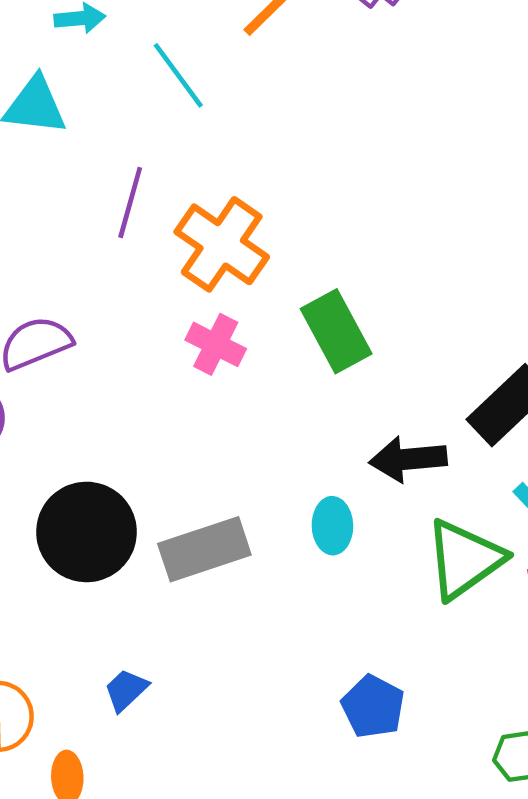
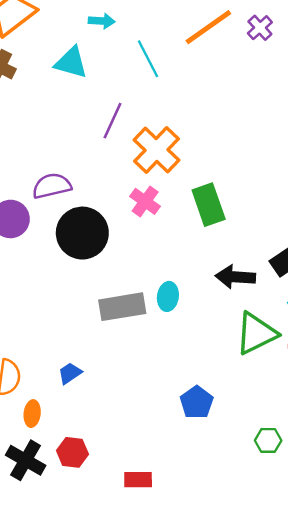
cyan ellipse: (332, 526) -> (168, 296), moved
black circle: (86, 532) -> (82, 233), moved

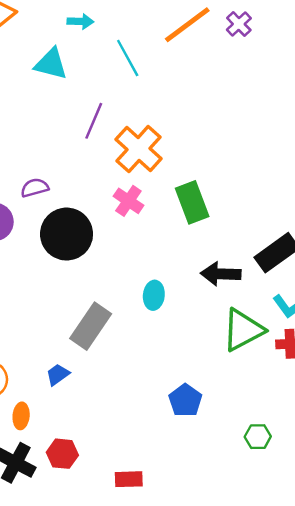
purple semicircle: (52, 186) -> (35, 188), size x0.7
gray rectangle: (122, 307) -> (91, 326), moved, turned -45

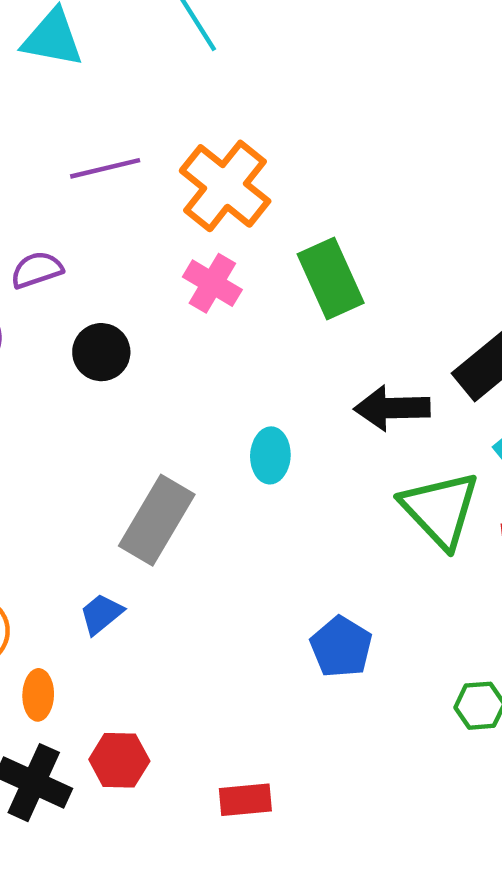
purple line: (94, 121) -> (105, 168), moved, turned 57
black circle: (67, 234) -> (101, 352), size x0.6
green triangle: (243, 330) -> (440, 510), turned -42

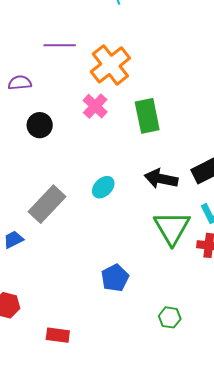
cyan ellipse: (270, 455) -> (103, 187), turned 30

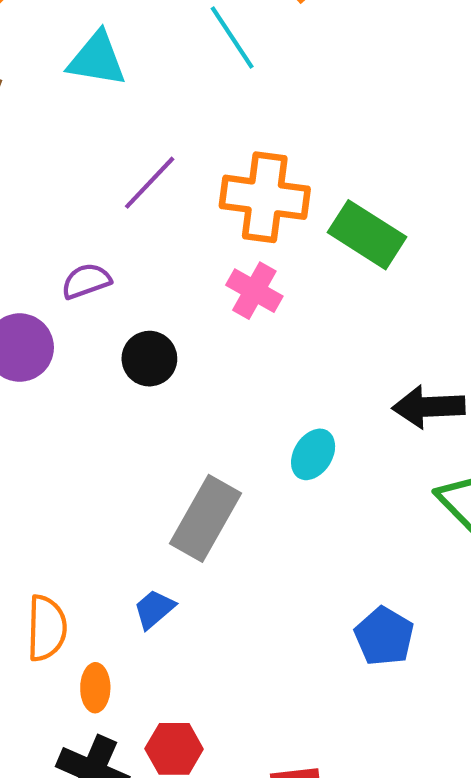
purple line: (60, 45) -> (150, 183), turned -32
orange cross: (110, 65) -> (265, 197), turned -30
green rectangle: (147, 116) -> (367, 235), moved, turned -32

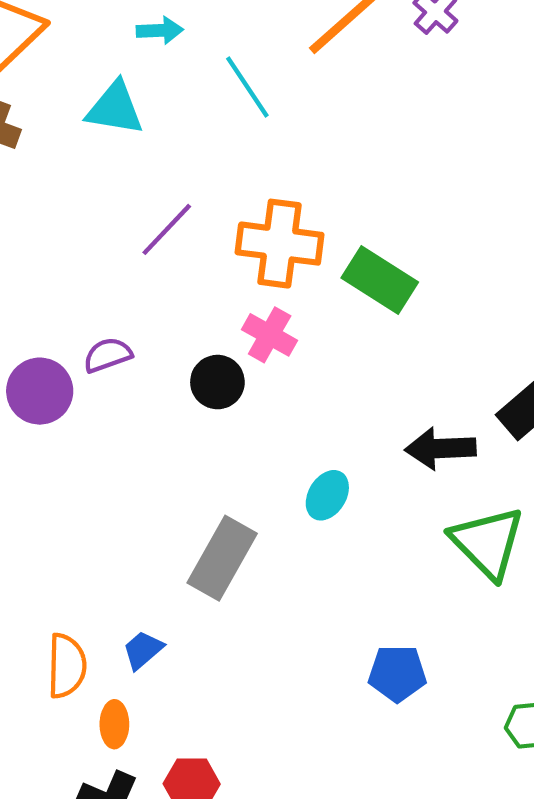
purple semicircle: (86, 281) -> (108, 355), moved
black circle: (149, 359) -> (217, 382), moved
blue trapezoid: (154, 609) -> (143, 650), moved
blue pentagon: (384, 636) -> (397, 673), turned -30

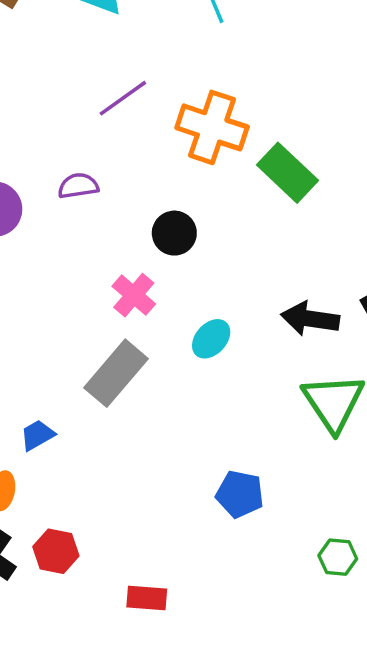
pink cross: (270, 335) -> (134, 295), moved
purple semicircle: (108, 355) -> (78, 186), moved
black circle: (217, 382) -> (174, 233), moved

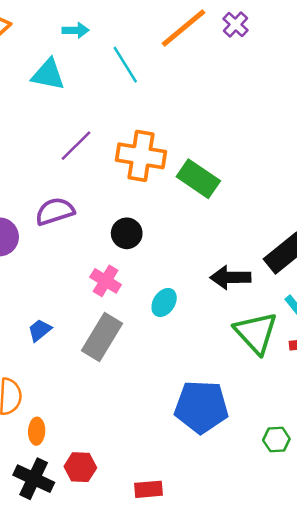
purple semicircle: (78, 186) -> (55, 211), size x1.4
blue trapezoid: (37, 435) -> (40, 330), moved
blue pentagon: (240, 494) -> (201, 407), size x1.6

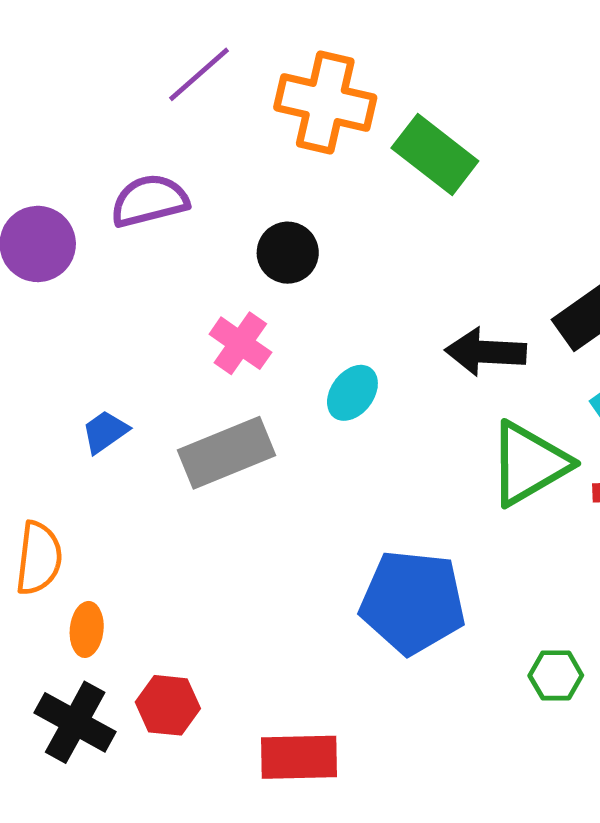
green triangle: (256, 333) -> (529, 464), turned 39
gray rectangle: (102, 337) -> (226, 453), turned 33
red rectangle: (149, 489) -> (299, 757), size x1.4

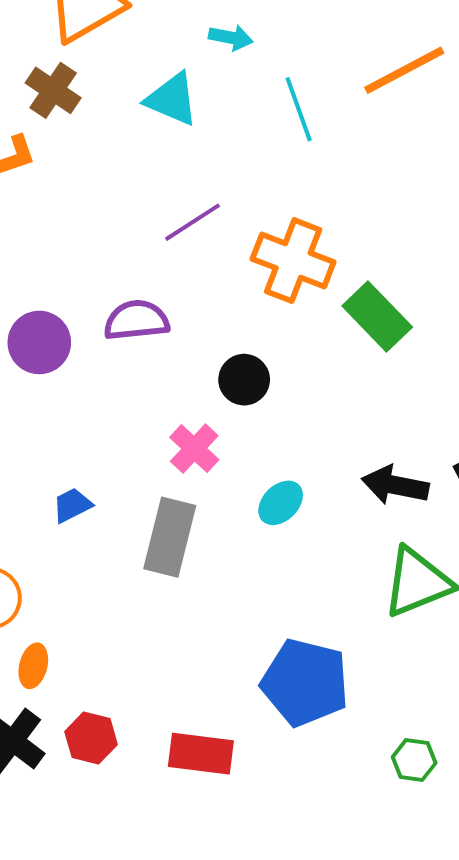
gray rectangle: (226, 453) -> (170, 537), turned -62
red rectangle: (299, 757) -> (201, 754), moved

